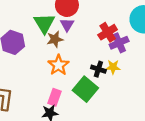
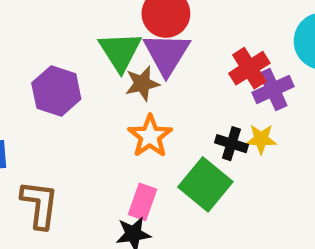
purple triangle: (67, 25) -> (167, 54), size x1.6

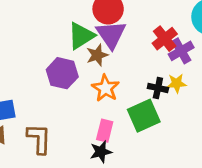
green triangle: (120, 51) -> (81, 36), turned 36
purple hexagon: (56, 91) -> (62, 73), moved
green square: (205, 184) -> (144, 116), turned 32

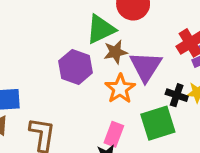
purple triangle: (111, 35) -> (146, 66), moved

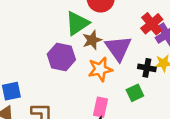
orange star: (120, 89) -> (100, 69), turned 30
green square: (158, 123) -> (135, 93), size x0.6

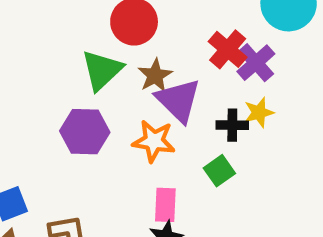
brown star: (92, 40) -> (155, 75), moved
orange star: (100, 69) -> (154, 141), turned 30

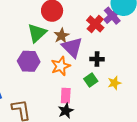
purple cross: (256, 63) -> (112, 16), moved
yellow star: (259, 112) -> (114, 83), moved
orange star: (154, 141) -> (61, 66), turned -30

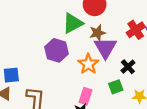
black cross: (97, 59) -> (128, 67), turned 32
orange star: (61, 66) -> (88, 64), turned -30

